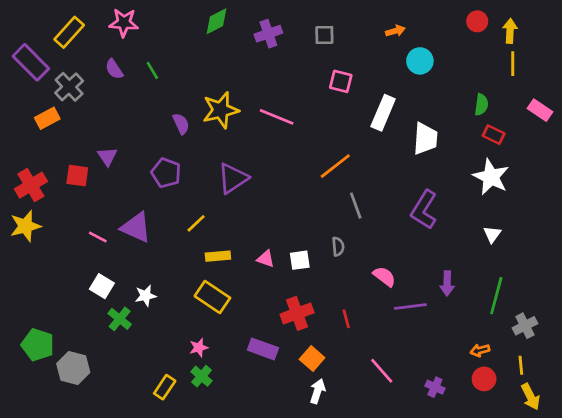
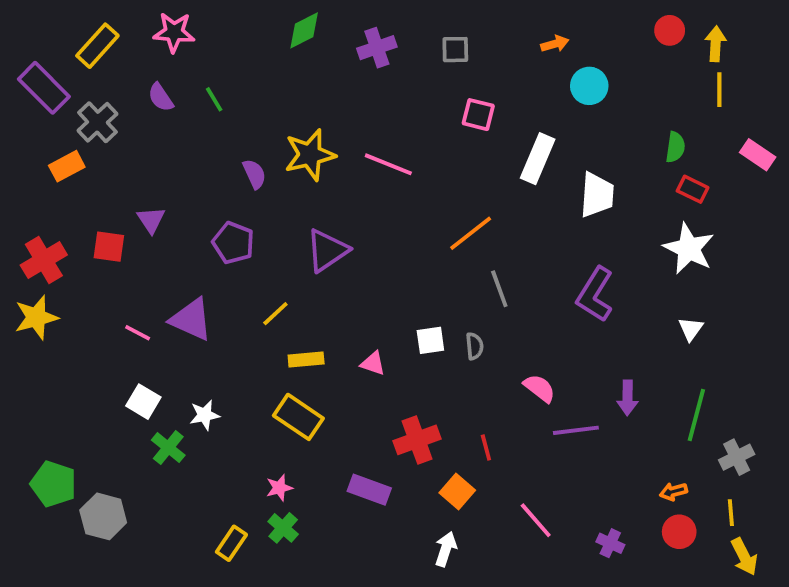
white square: (300, 260) -> (430, 340), moved
orange square: (312, 358) -> (457, 492), moved

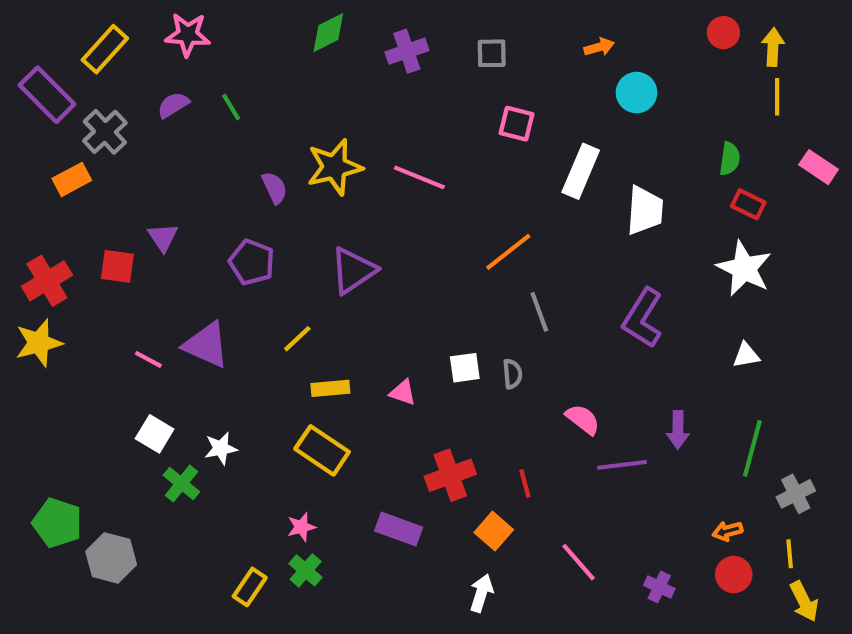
purple semicircle: (161, 97) -> (173, 105), turned 92
white triangle: (691, 329) -> (746, 355), turned 44

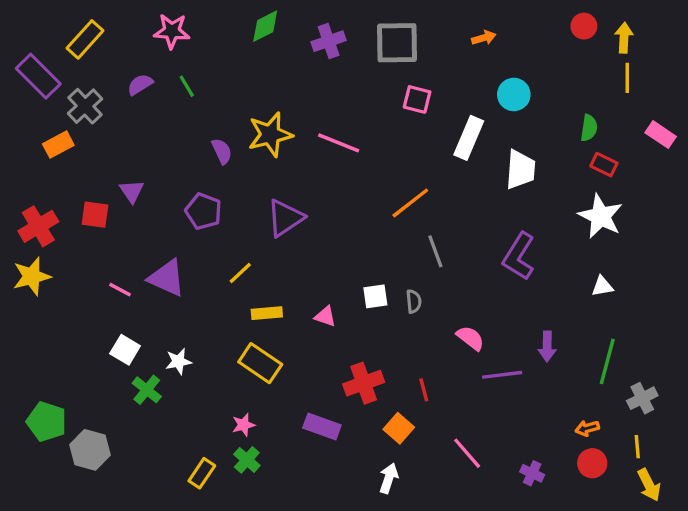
pink star: (188, 35) -> (172, 31), moved
gray square: (492, 53) -> (397, 43), size x1.8
cyan circle: (637, 93) -> (514, 94), moved

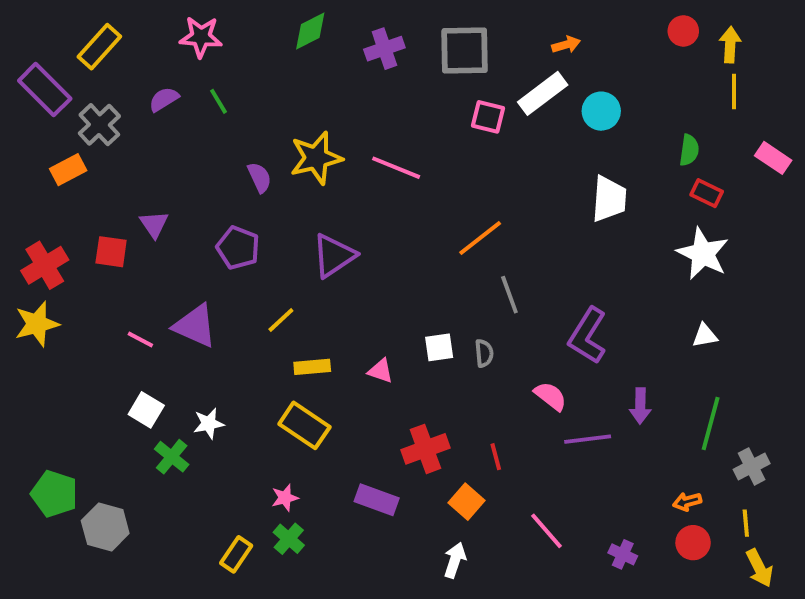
white rectangle: (469, 138) -> (543, 93), moved, turned 30
purple L-shape: (519, 256) -> (588, 336), moved

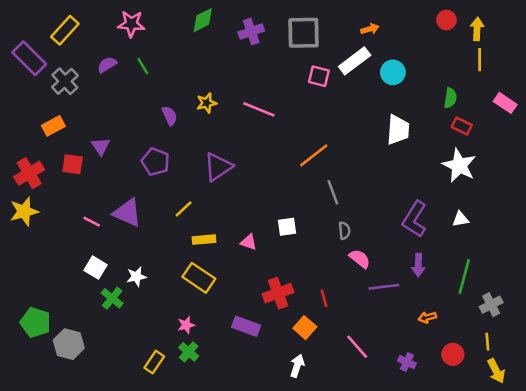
yellow star: (316, 158) -> (207, 103), size x0.6
orange rectangle: (68, 170) -> (53, 126), moved
purple L-shape: (588, 336) -> (415, 219), moved
gray semicircle: (484, 353) -> (344, 231), moved
orange arrow: (687, 502) -> (427, 317), moved

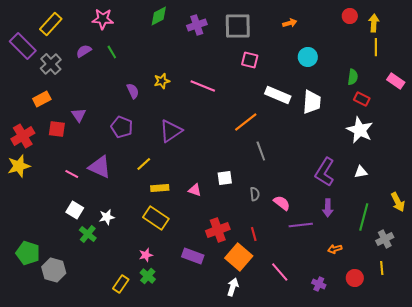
white rectangle: (355, 61) -> (278, 95), moved, turned 60
gray semicircle: (344, 231) -> (255, 194), moved
orange square: (305, 328) -> (239, 257), size x1.5
yellow arrow: (496, 371) -> (398, 202), moved

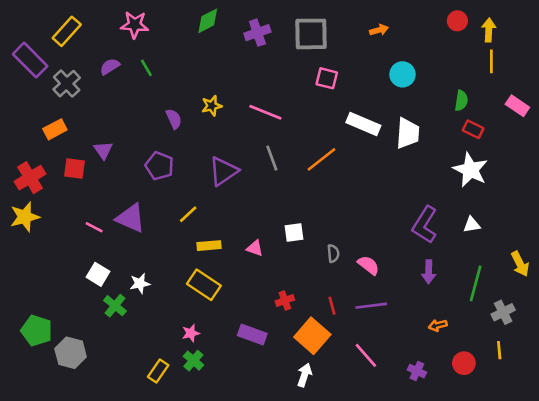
gray line: (261, 151) -> (272, 158), moved
purple line: (301, 225) -> (371, 306), moved
red cross: (218, 230) -> (285, 300), size x0.6

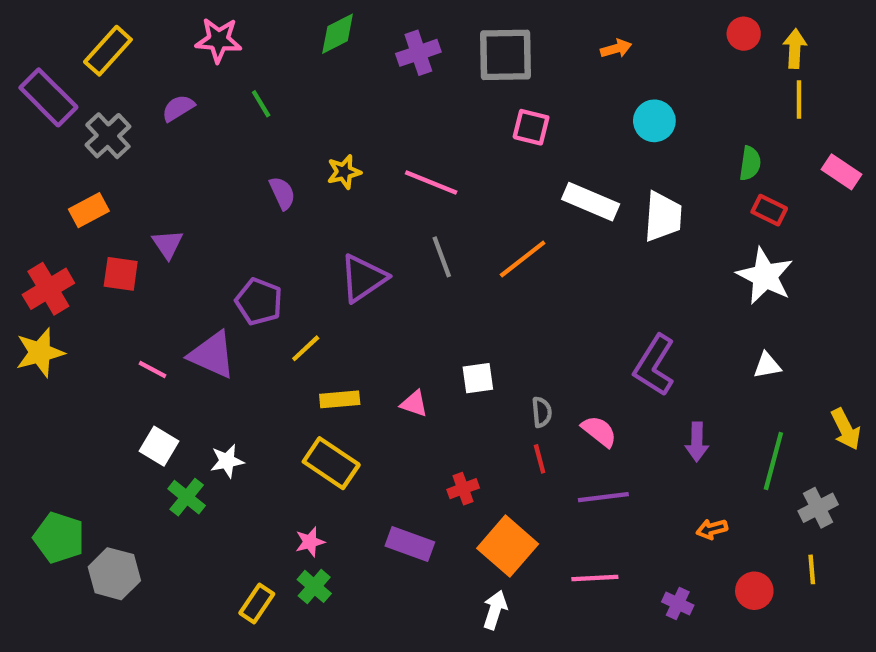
green line: (146, 68) -> (261, 104), moved
purple pentagon: (159, 166) -> (259, 302), moved
purple L-shape: (425, 225) -> (654, 365), moved
red line: (332, 306) -> (540, 459), moved
pink line: (366, 355) -> (595, 578), turned -52

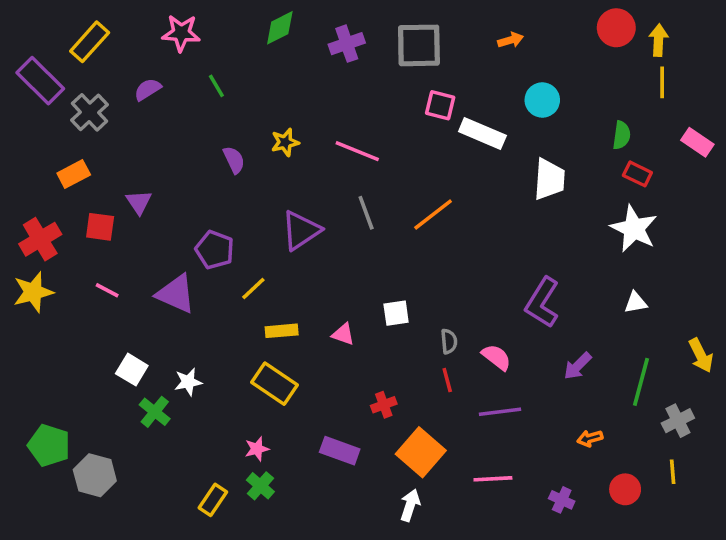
red circle: (744, 34) -> (616, 28), size x1.4
white rectangle: (591, 202) -> (482, 133), moved
pink line: (153, 370) -> (107, 290), moved
purple arrow: (697, 442) -> (578, 366), turned 44

